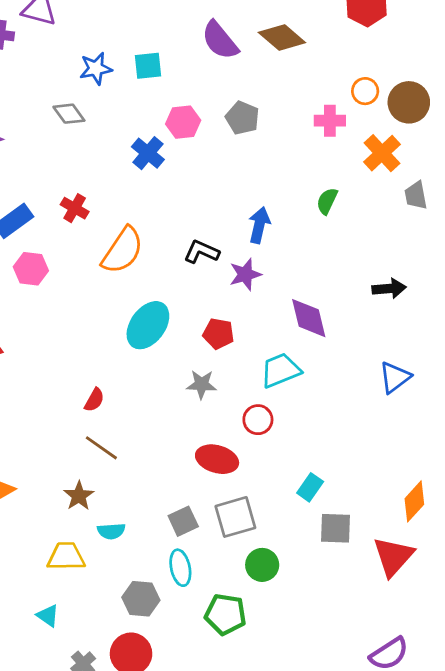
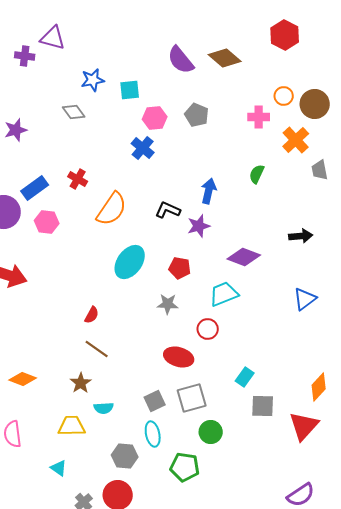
cyan square: (148, 66) -> (130, 90), moved
blue cross: (148, 153) -> (143, 148), moved
purple diamond: (309, 318) -> (244, 257), turned -56

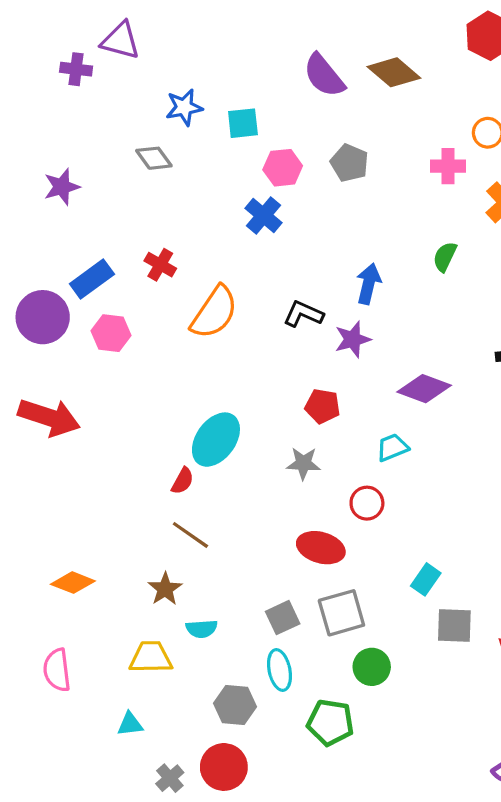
cyan ellipse: (130, 262) -> (216, 440), moved
cyan trapezoid: (224, 294) -> (392, 447), size x0.7
cyan triangle: (59, 468) -> (130, 724), turned -42

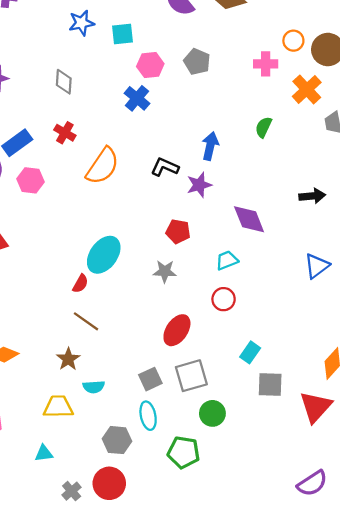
gray diamond: (154, 158) -> (64, 82), moved, turned 40
purple diamond: (424, 389) -> (249, 219), turned 48
red circle: (367, 503) -> (224, 299), moved
red ellipse: (321, 548) -> (177, 330), turned -72

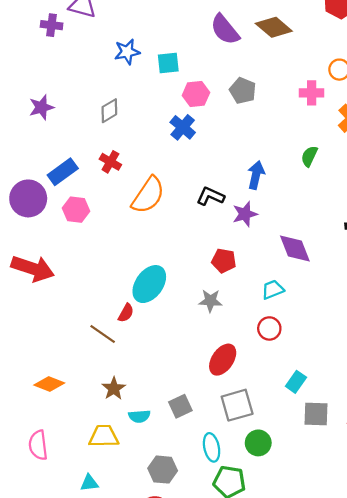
gray diamond: (64, 82) -> (109, 111), turned 55
brown line: (86, 321) -> (103, 334), moved
gray square: (150, 379) -> (180, 406), moved
cyan ellipse: (148, 416) -> (212, 447), moved

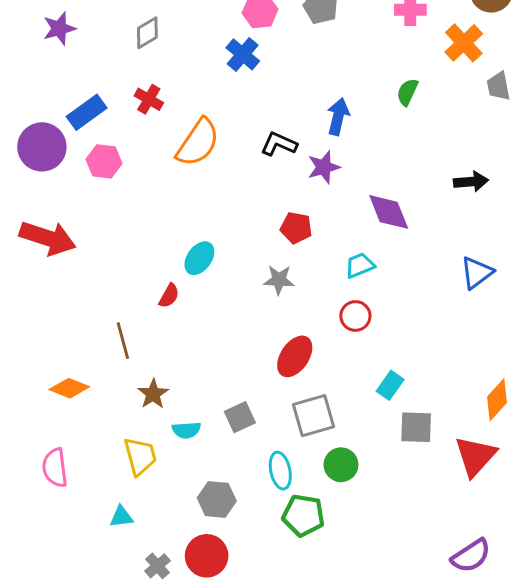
cyan ellipse: (149, 284) -> (199, 258), size x0.7
brown line: (103, 334) -> (123, 341), moved, turned 40
yellow trapezoid: (104, 436) -> (140, 456), turned 76

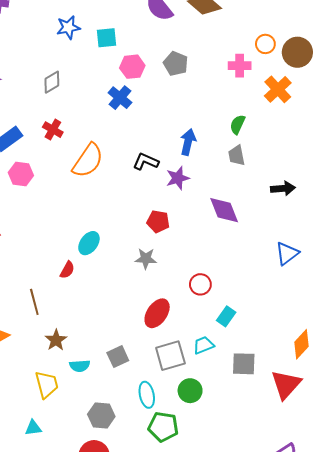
gray trapezoid: (498, 86) -> (237, 155), moved
cyan trapezoid: (360, 265) -> (203, 345), moved
cyan rectangle: (390, 385) -> (226, 316), moved

